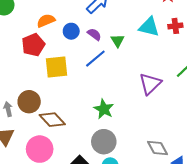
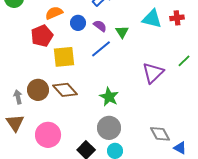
brown diamond: (52, 120) -> (65, 90), moved

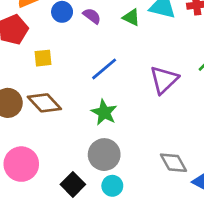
green triangle: (122, 32) -> (131, 17), moved, turned -32
blue line: (101, 49) -> (104, 69), moved
yellow square: (64, 57) -> (43, 58), size x0.6

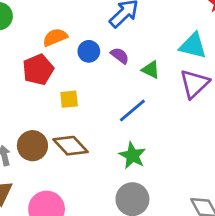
green triangle: (131, 17) -> (151, 70), moved
purple triangle: (164, 80) -> (194, 84), moved

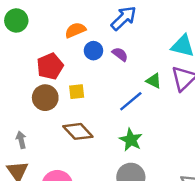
orange semicircle: (55, 37) -> (75, 30), moved
green triangle: (151, 70) -> (154, 81), moved
brown circle: (32, 146) -> (45, 98), moved

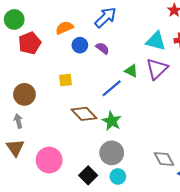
red pentagon: (50, 66) -> (30, 43), moved
brown circle: (45, 98) -> (24, 94), moved
brown diamond: (78, 131) -> (84, 114), moved

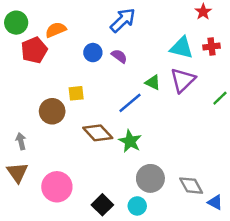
orange semicircle: (64, 28) -> (56, 30), moved
brown circle: (24, 94) -> (52, 111), moved
gray circle: (112, 153) -> (150, 178), moved

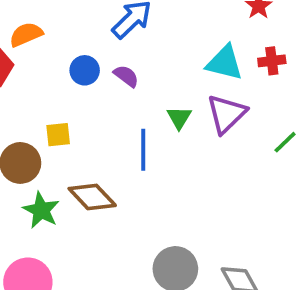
green triangle: (153, 83) -> (179, 118), turned 35
blue line: (130, 103) -> (143, 150), turned -50
green star: (130, 141) -> (41, 210), moved

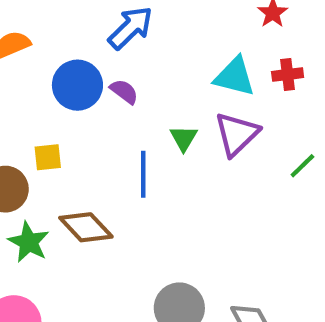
blue circle: (85, 70) -> (77, 85), size x1.5

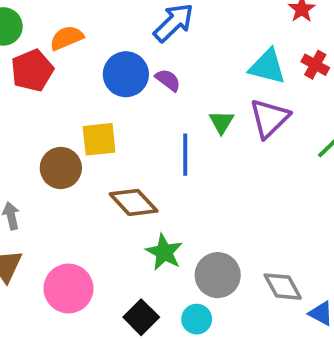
red cross: (288, 74) -> (315, 65), turned 36
yellow square: (48, 157) -> (99, 139), size x1.4
green star: (29, 242) -> (164, 252), moved

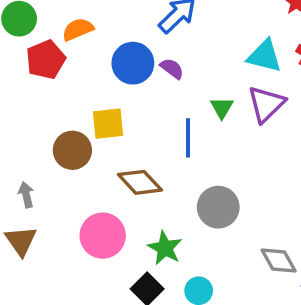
green star: (164, 252) -> (165, 248), moved
gray circle: (218, 275) -> (218, 207), moved
pink circle: (68, 288) -> (103, 236), moved

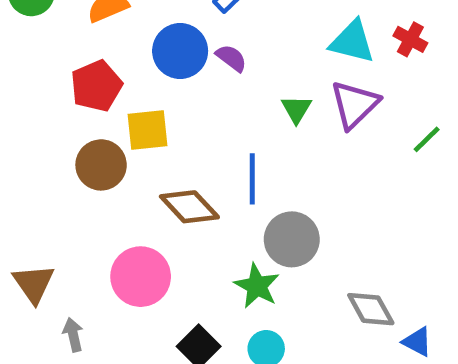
red pentagon: (46, 60) -> (96, 86), moved
blue line: (188, 138) -> (252, 179), moved
gray arrow: (26, 195) -> (73, 335), moved
green star: (165, 248) -> (257, 286), moved

